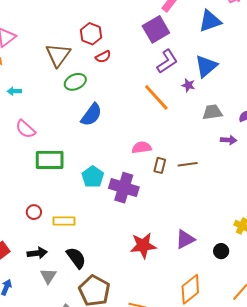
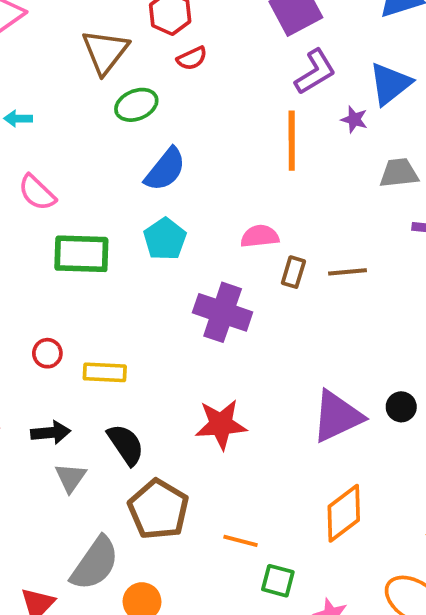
orange line: (156, 97) -> (292, 141), turned 40
cyan pentagon: (93, 177) -> (165, 239), moved
purple triangle: (185, 239) -> (337, 416), size x1.4
red star: (143, 245) -> (221, 424), moved
black circle: (221, 251) -> (401, 407), moved

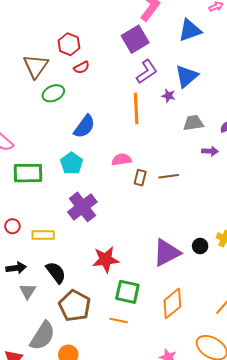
blue semicircle: (165, 170) -> (84, 126), moved
purple cross: (223, 312) -> (82, 207), moved, turned 36
green square: (278, 581) -> (127, 292), moved, size x1.4

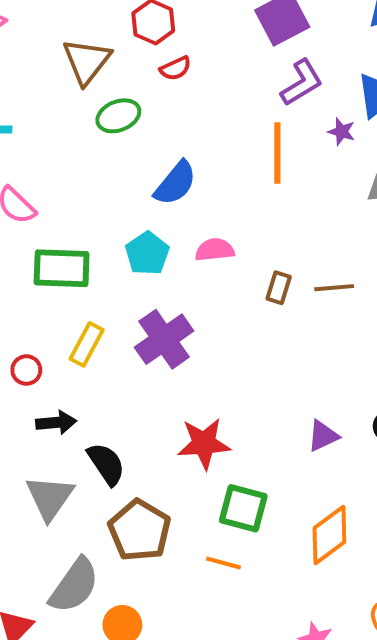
pink semicircle: (121, 160) -> (215, 250), moved
yellow rectangle: (43, 235) -> (87, 344), moved, turned -65
purple triangle: (167, 253) -> (323, 436), size x0.6
black arrow: (16, 268) -> (56, 423), moved
gray triangle: (28, 291) -> (50, 498), size x1.5

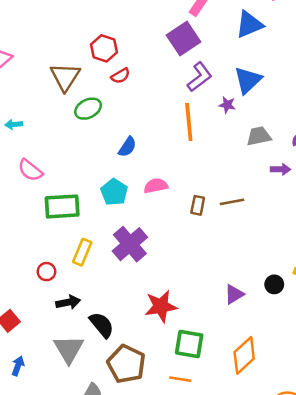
blue semicircle: (175, 183) -> (127, 147), size x0.7

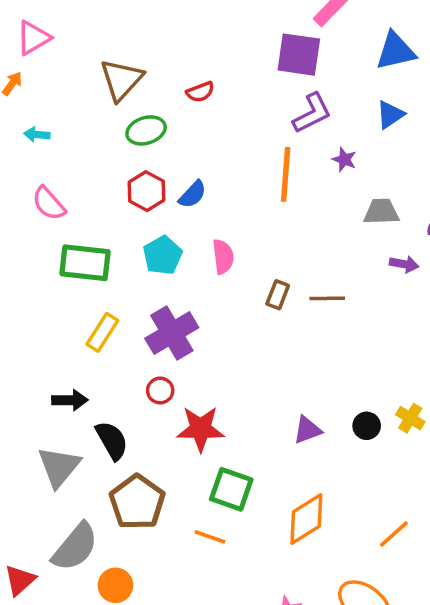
purple square: (184, 38) -> (299, 55), turned 32
red hexagon: (104, 48) -> (146, 191), moved
blue triangle: (248, 80) -> (390, 115), moved, size x0.7
pink semicircle: (156, 186) -> (223, 257), turned 85
red circle: (46, 272) -> (160, 391), moved

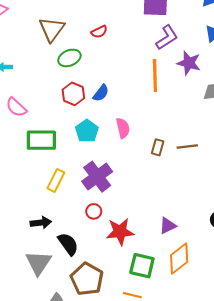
purple star: (344, 159) -> (189, 63), size x1.6
purple triangle: (307, 430) -> (168, 226), moved
orange diamond: (306, 519) -> (179, 258), moved

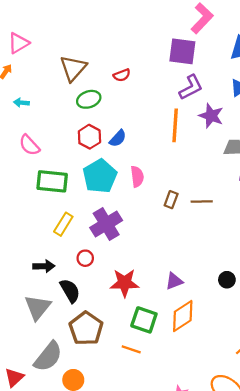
cyan pentagon: (87, 131) -> (100, 176), size x1.4
red circle: (94, 211) -> (85, 258), moved

